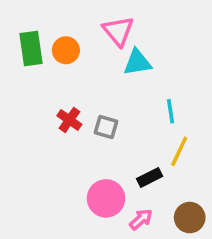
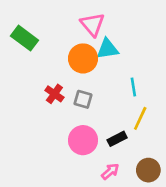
green rectangle: (31, 48) -> (24, 38), turned -45
orange circle: (66, 50) -> (83, 58), moved, size x1.4
pink circle: (106, 198) -> (83, 140), moved

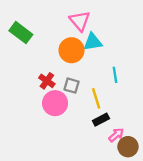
yellow line: (140, 118) -> (96, 98), moved, turned -42
pink circle: (83, 140) -> (55, 103), moved
pink arrow: (110, 171) -> (116, 135), moved

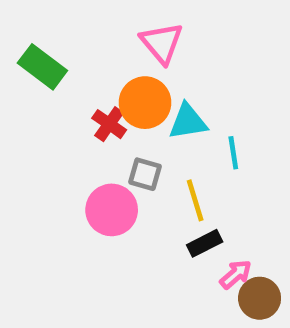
cyan triangle: (93, 42) -> (188, 122), moved
red cross: (47, 81) -> (109, 124), moved

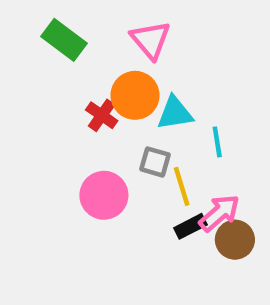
green rectangle: (42, 67) -> (64, 40), moved
gray square: (145, 174) -> (155, 162), moved
pink arrow: (236, 274) -> (219, 213), moved, size x1.4
brown circle: (260, 298) -> (235, 240), moved

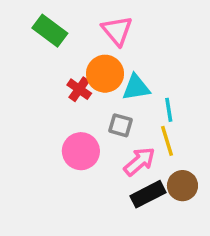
yellow line: (182, 186) -> (167, 141), moved
pink arrow: (219, 213) -> (139, 161), moved
black rectangle: (191, 226) -> (148, 194), moved, size x1.4

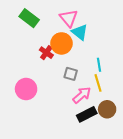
cyan triangle: (136, 87) -> (80, 32), moved, turned 48
pink circle: (81, 151) -> (26, 89), moved

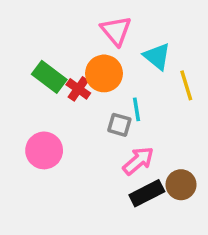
green rectangle: (29, 18) -> (49, 77), moved
cyan triangle: (80, 32) -> (157, 56), moved
cyan line: (99, 65) -> (137, 109), moved
yellow line: (98, 83) -> (186, 85), moved

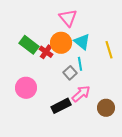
cyan triangle: (157, 56) -> (82, 42), moved
gray square: (119, 125) -> (70, 73), turned 32
black rectangle: (147, 193) -> (61, 106), moved

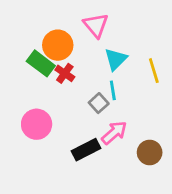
cyan triangle: (82, 42) -> (116, 59), turned 36
orange circle: (61, 43) -> (58, 45), moved

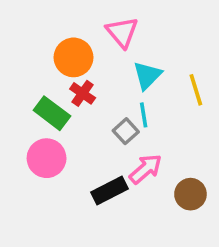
green rectangle: (41, 63) -> (52, 113), moved

